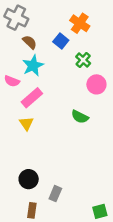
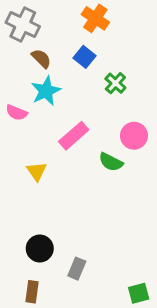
orange cross: (80, 23) -> (95, 18), moved
pink circle: (96, 84) -> (134, 136), moved
pink rectangle: (32, 98) -> (74, 136), moved
brown rectangle: (32, 210) -> (32, 292), moved

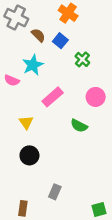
brown semicircle: (41, 58) -> (38, 35), moved
green semicircle: (111, 162) -> (79, 126), moved
black circle: (40, 248) -> (29, 155), moved

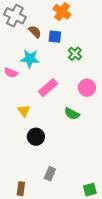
blue square: (60, 41) -> (55, 37), turned -32
cyan star: (33, 65) -> (30, 59), turned 30
black circle: (29, 155) -> (36, 137), moved

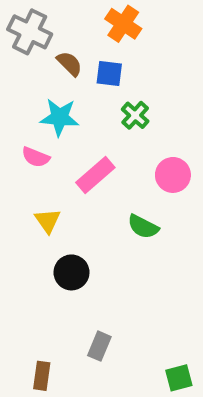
green cross: (75, 54) -> (135, 115), moved
pink semicircle: (11, 73) -> (36, 157), moved

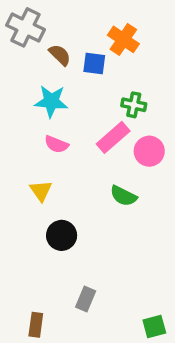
orange cross: (123, 24) -> (123, 39), moved
green cross: (135, 115) -> (134, 105), moved, turned -30
pink semicircle: (36, 157) -> (56, 144), moved
pink rectangle: (95, 175) -> (113, 137), moved

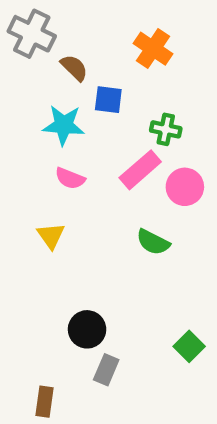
blue square: (94, 64) -> (108, 100), moved
black circle: (62, 235) -> (87, 329), moved
green square: (154, 326) -> (189, 346), moved, turned -30

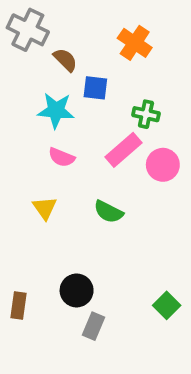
green semicircle: (153, 242) -> (108, 212), moved
brown rectangle: (44, 402) -> (18, 305), moved

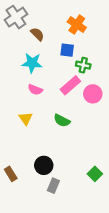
gray cross: (28, 30) -> (16, 17), turned 30
blue square: (95, 88) -> (67, 50), moved
brown rectangle: (18, 305) -> (11, 174), turned -40

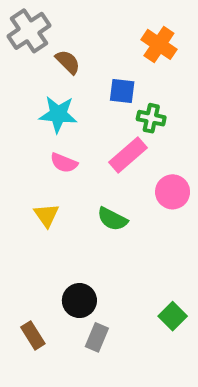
orange cross: (77, 25) -> (159, 44), moved
pink circle: (93, 94) -> (173, 192), moved
brown rectangle: (11, 174) -> (33, 335), moved

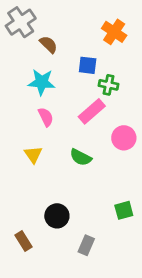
pink semicircle: (64, 163) -> (46, 117), turned -138
green square: (173, 316) -> (124, 210), moved, turned 30
gray rectangle: (97, 337) -> (86, 245), moved

